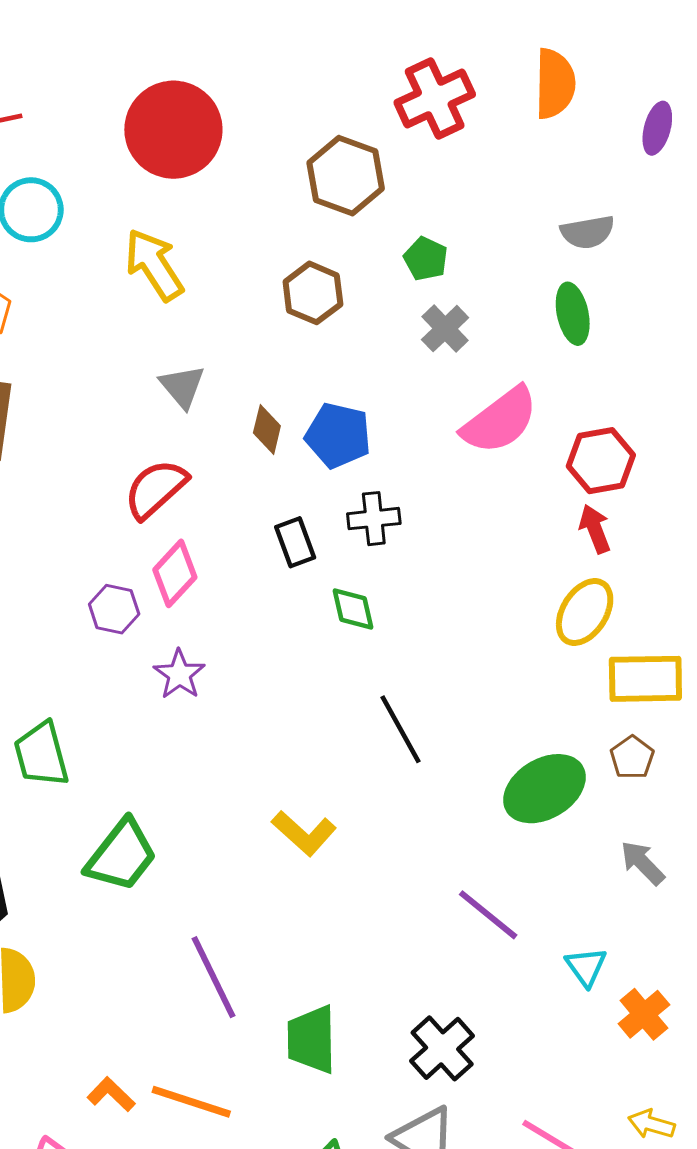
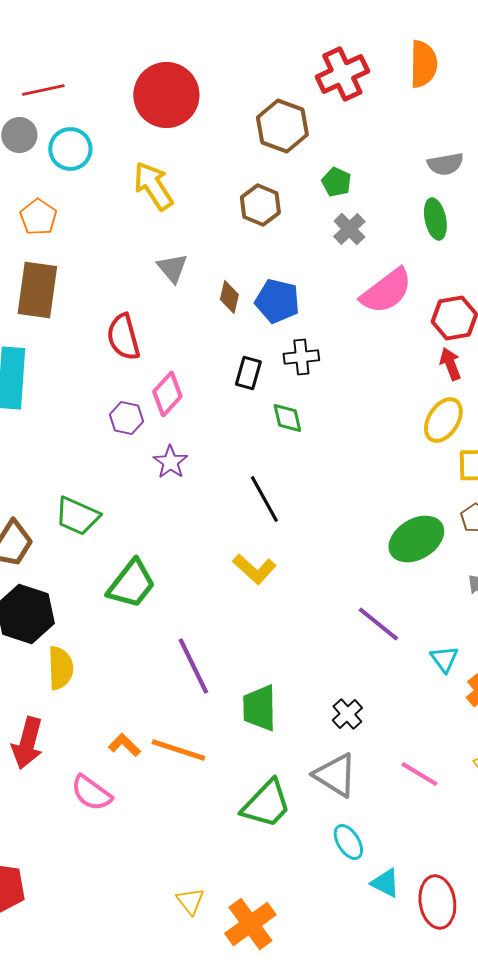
red semicircle: (156, 489) -> (123, 337), moved, turned -63
black rectangle: (295, 542) -> (248, 373), turned 36
black line: (401, 729) -> (264, 499), moved
green trapezoid: (41, 755) -> (77, 516), turned -51
black cross: (442, 1048) -> (347, 714), size x0.7

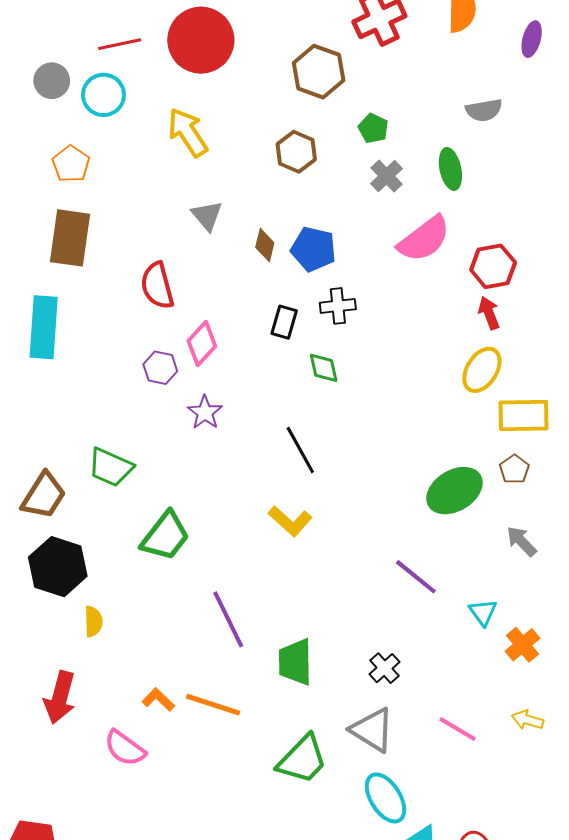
red line: (43, 90) -> (120, 44), moved
green ellipse: (435, 219) -> (450, 169), moved
yellow semicircle: (60, 668) -> (93, 621), size x0.7
cyan ellipse: (348, 842) -> (386, 798), size x1.4

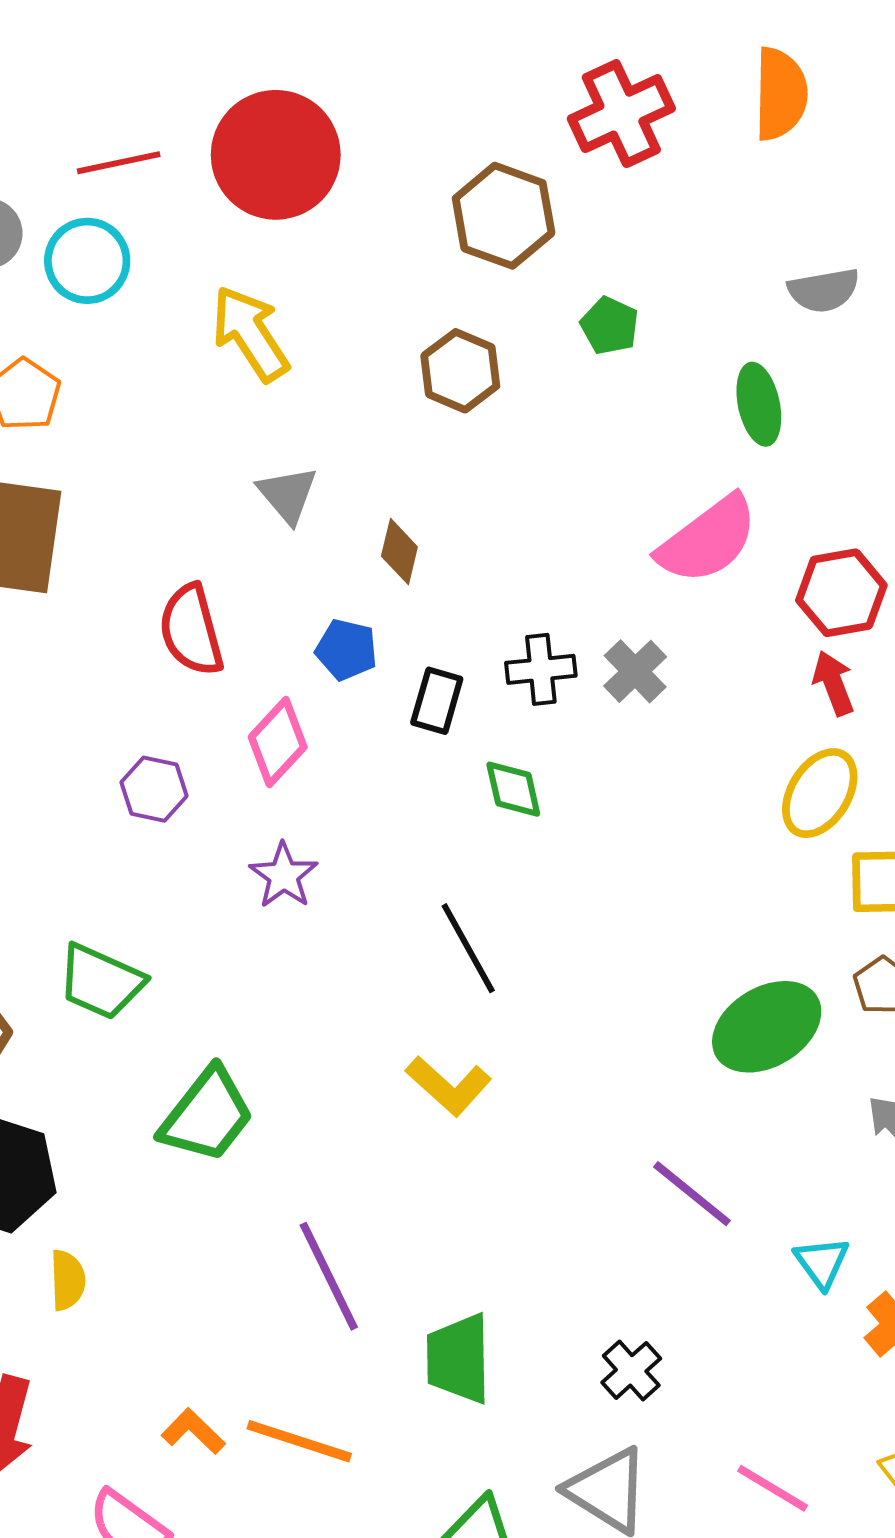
gray cross: (387, 176) -> (635, 671), moved
blue pentagon: (313, 249) -> (346, 650), moved, size x0.7
purple hexagon: (160, 368) -> (154, 789), moved

